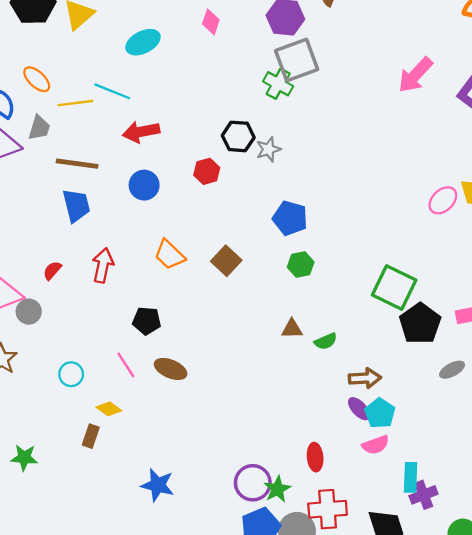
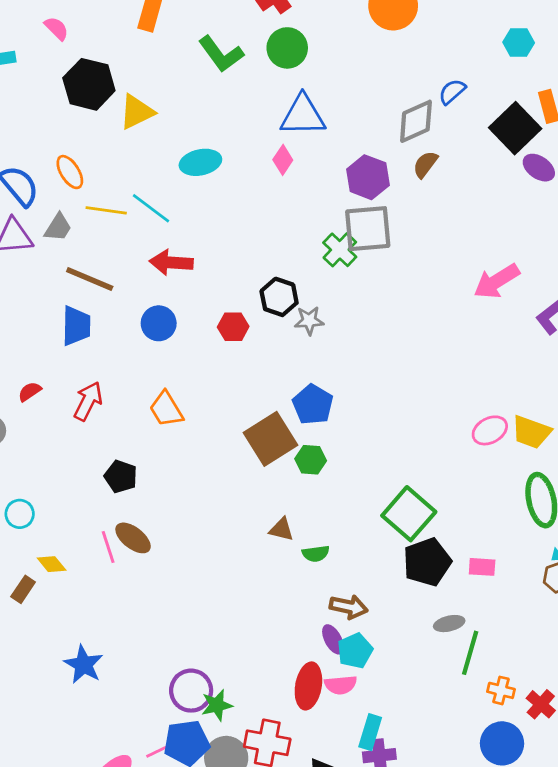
brown square: (226, 261) -> (270, 439), moved, size x1.5
pink line: (126, 365) -> (108, 547), moved
red ellipse: (315, 457) -> (308, 686), moved, size x1.4

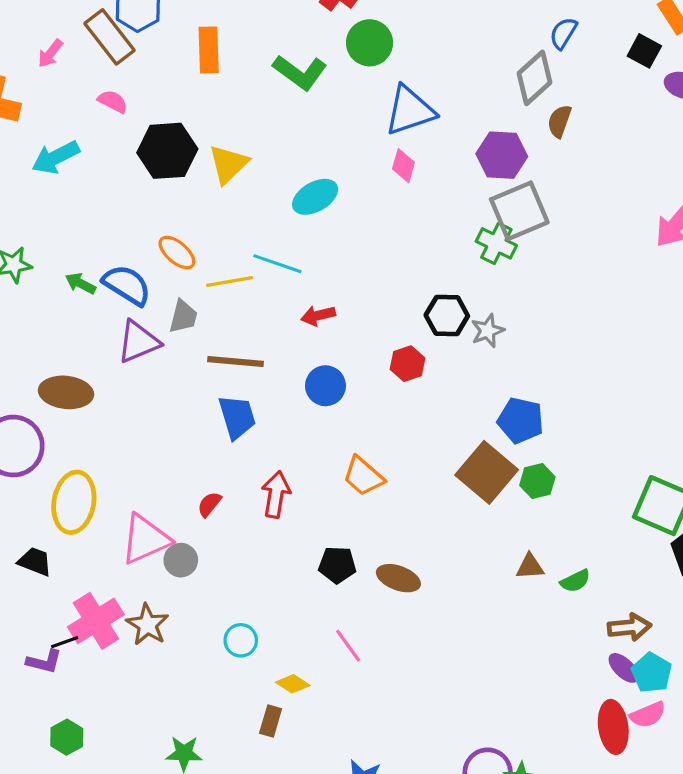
black square: (515, 128) -> (644, 51), size x0.6
red arrow: (171, 263) -> (318, 315), size x0.7
brown ellipse: (133, 538) -> (398, 578), moved

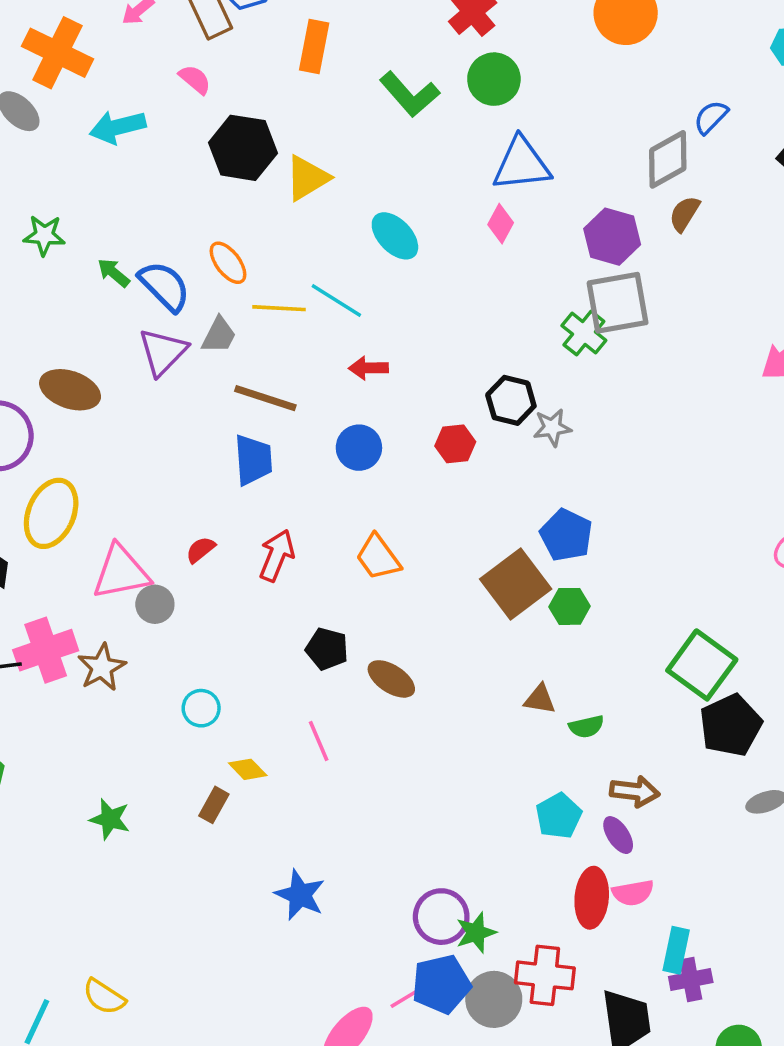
cyan ellipse: (315, 197) -> (395, 236), turned 63
purple triangle: (138, 342) -> (163, 352), turned -36
cyan pentagon: (652, 673) -> (559, 816), moved

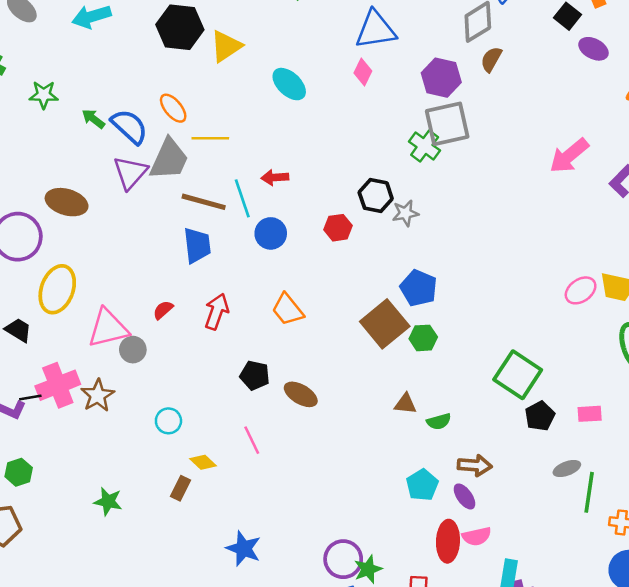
cyan line: (336, 300) -> (242, 198), moved, turned 42
gray trapezoid: (219, 335) -> (169, 159), size x1.6
black pentagon: (731, 725) -> (540, 416), size x0.7

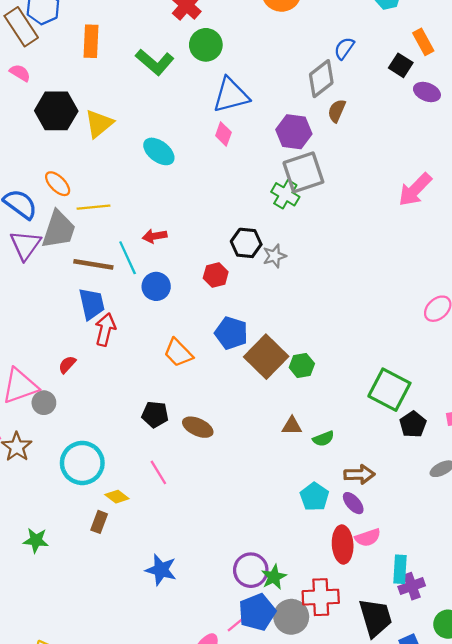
blue pentagon: (419, 288) -> (231, 333), moved
red arrow: (217, 312) -> (105, 329), moved
cyan circle: (168, 421) -> (82, 463), size x1.8

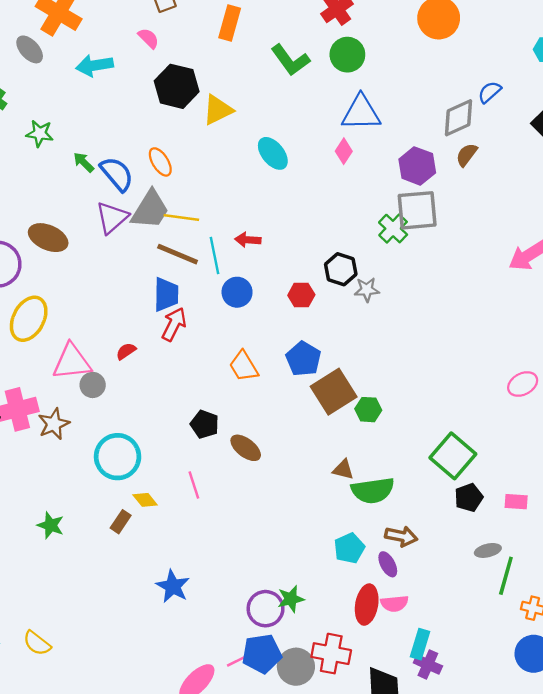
yellow line: (94, 207) -> (181, 218), moved
green semicircle: (323, 439) -> (373, 490), size x1.8
green star: (274, 577) -> (291, 599), moved
purple cross: (412, 586) -> (428, 664), turned 30

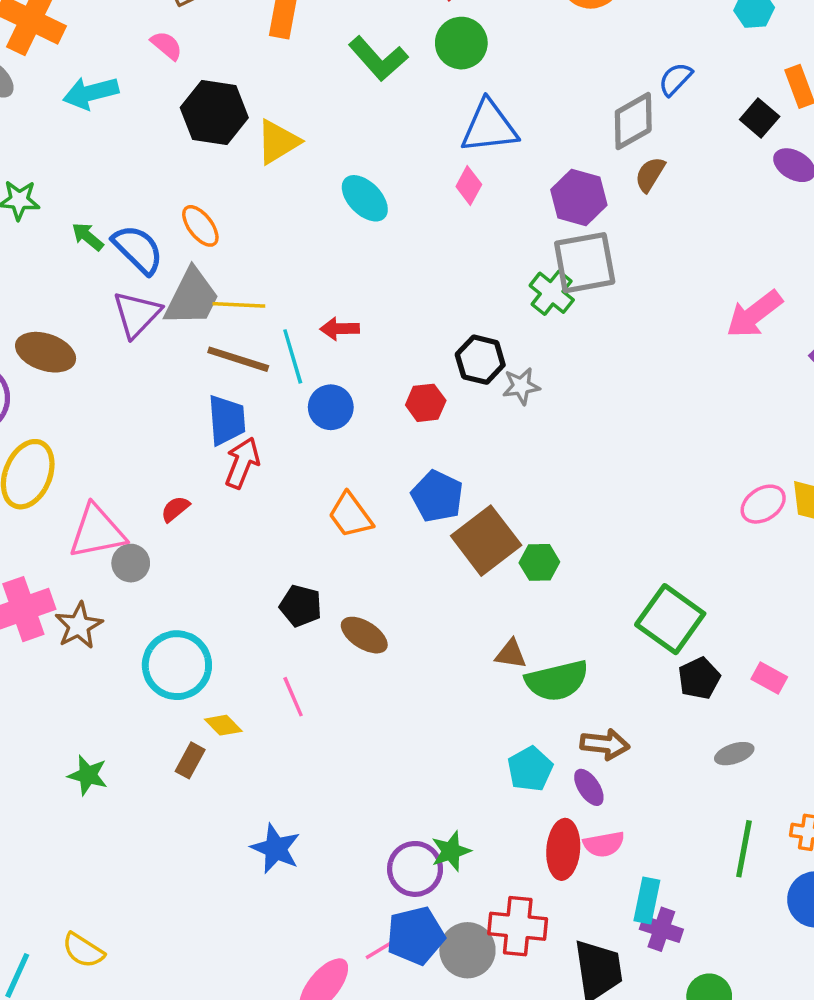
pink rectangle: (516, 502) -> (769, 678), turned 30
green line: (506, 576) -> (744, 849), moved

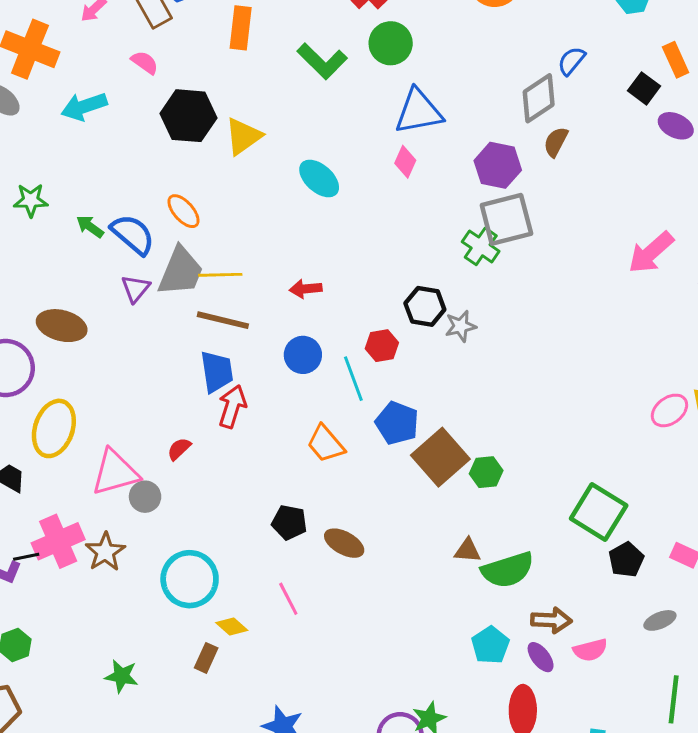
purple triangle: (137, 314) -> (136, 289), size x0.7
cyan line: (293, 356) -> (353, 379), moved
pink semicircle: (604, 844) -> (590, 650), moved

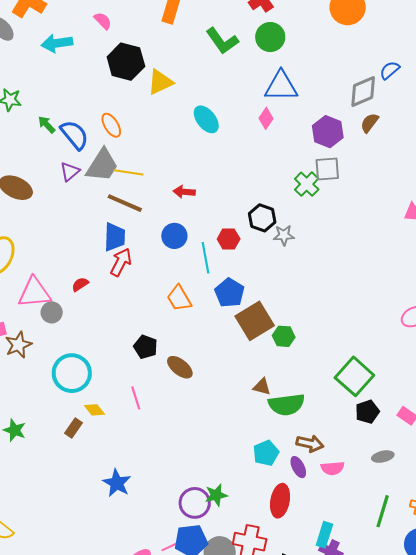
gray square: (506, 219) -> (327, 169), size x0.7

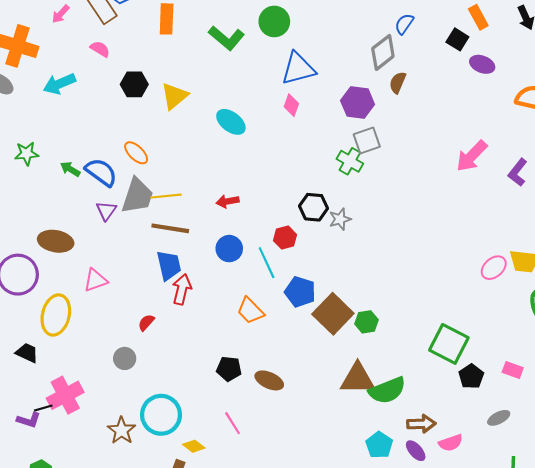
black hexagon: (126, 62) -> (134, 84), size x0.7
pink triangle: (34, 293) -> (95, 280), moved, size x0.7
brown star: (18, 345) -> (122, 430), moved
brown triangle: (262, 387) -> (358, 379), size x1.8

